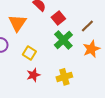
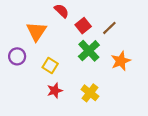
brown line: (87, 26) -> (109, 28), moved
yellow cross: (64, 77) -> (90, 93), turned -35

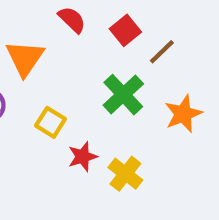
red square: (83, 26) -> (125, 30), moved
red star: (55, 91) -> (83, 157), moved

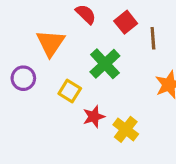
brown line: (162, 52) -> (153, 38), turned -50
green cross: (123, 95) -> (105, 64), moved

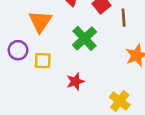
yellow square: (70, 91) -> (43, 61), moved, turned -30
yellow cross: (126, 129) -> (120, 101), moved

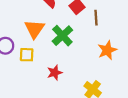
orange triangle: (40, 21) -> (34, 29), moved

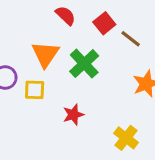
brown line: (96, 18) -> (131, 39), turned -48

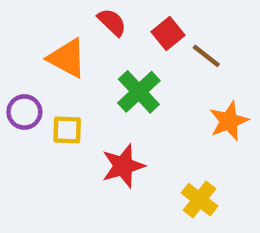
orange triangle: (45, 54) -> (67, 58), moved, turned -36
red star: (73, 115) -> (123, 166), size x1.4

